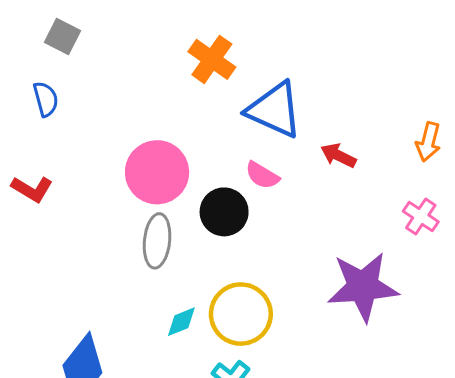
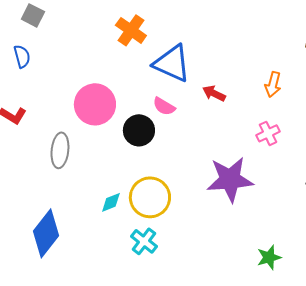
pink cross: (421, 216) -> (268, 133), turned 30
gray ellipse: (157, 241) -> (60, 150), moved

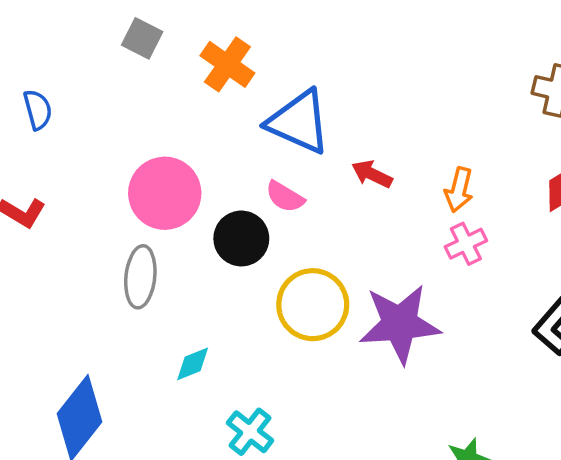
gray square: (33, 15) -> (142, 38), moved
orange arrow: (273, 84) -> (459, 190), moved
gray ellipse: (60, 150) -> (140, 277), moved
yellow circle: (150, 197) -> (313, 305), moved

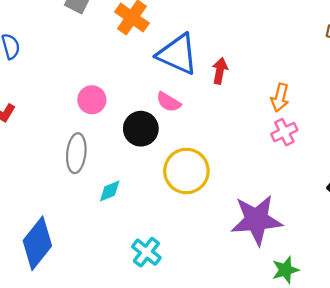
red arrow: (372, 174) -> (220, 71), moved, turned 75
pink circle: (165, 193) -> (92, 100), size x0.6
purple star: (400, 324) -> (256, 220), moved
cyan diamond: (193, 364) -> (110, 191), moved

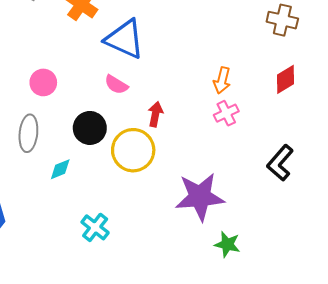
red arrow: (220, 71) -> (155, 114), moved
black circle: (141, 129) -> (90, 128), moved
green star: (285, 270) -> (227, 244), turned 30

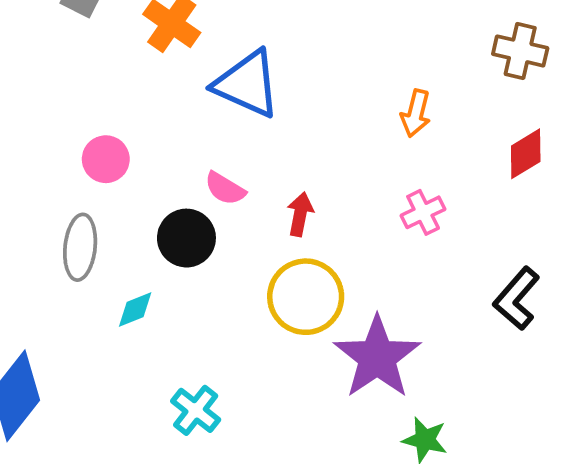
orange arrow: (222, 80) -> (416, 113), moved
pink semicircle: (116, 85) -> (225, 189), moved
yellow circle: (133, 150) -> (306, 297), moved
purple star: (200, 197) -> (377, 357), turned -30

